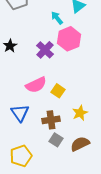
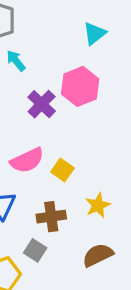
cyan arrow: (57, 18) -> (16, 61), moved
gray square: (56, 140) -> (35, 250), moved

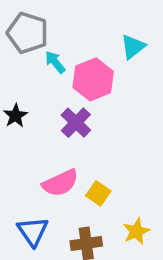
cyan arrow: (16, 61) -> (55, 62), moved
pink hexagon: (80, 86) -> (93, 79), moved

